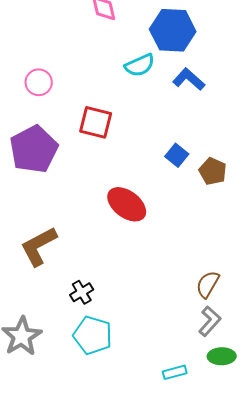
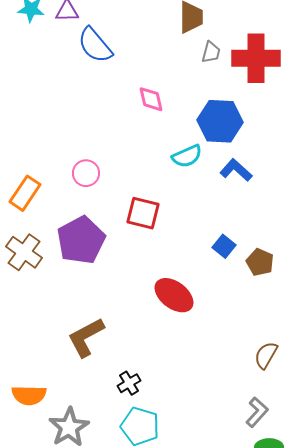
brown semicircle: (208, 284) -> (266, 355), moved

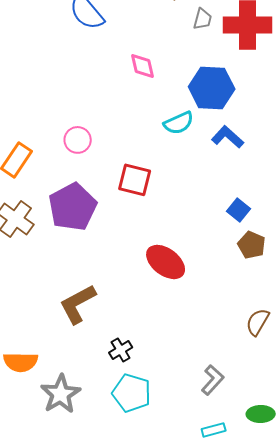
blue square: (224, 246) -> (239, 210), moved
brown pentagon: (260, 262) -> (252, 245), moved
gray L-shape: (257, 412) -> (213, 380), moved

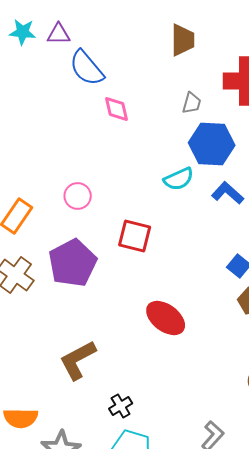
gray trapezoid: (203, 19) -> (192, 103), moved
pink diamond: (143, 66) -> (117, 109), moved

